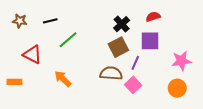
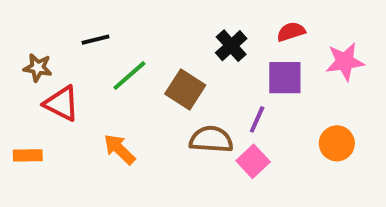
brown star: (20, 21) -> (38, 68), moved
brown square: (118, 47) -> (185, 90), moved, turned -30
pink star: (181, 61) -> (345, 62), moved
orange circle: (177, 88) -> (337, 143), moved

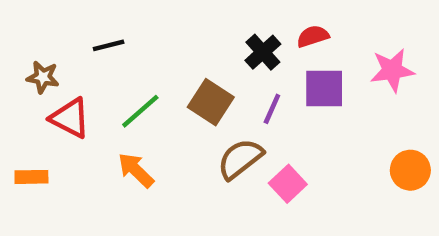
red semicircle: (291, 32) -> (313, 36), moved
green line: (129, 76) -> (140, 111), moved
purple line: (257, 119) -> (272, 109), moved
brown semicircle: (211, 139) -> (240, 159), turned -42
orange circle: (337, 143) -> (410, 170), moved

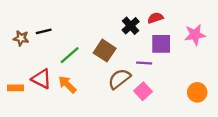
black line: (109, 45) -> (44, 31), moved
purple line: (272, 109) -> (144, 63), moved, turned 70
red triangle: (70, 118) -> (41, 79), moved
orange circle: (410, 170) -> (197, 92), moved

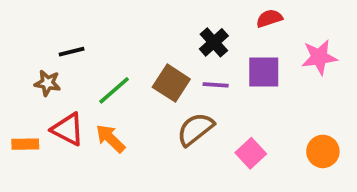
red semicircle: (155, 18) -> (269, 18), moved
brown star: (21, 38) -> (47, 83), moved
purple line: (144, 63) -> (216, 85), moved
pink square: (143, 91) -> (251, 153), moved

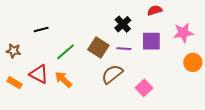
brown star: (47, 83) -> (13, 51), moved
orange rectangle: (25, 144) -> (15, 83), turned 32
orange circle: (323, 151) -> (193, 62), moved

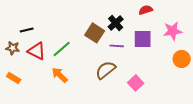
black line: (41, 30) -> (27, 30), moved
brown square: (98, 48) -> (95, 33), moved
red triangle: (39, 74) -> (37, 51), moved

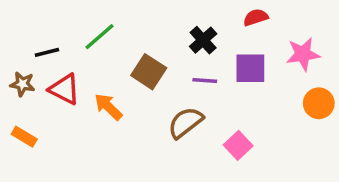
brown square: (95, 33) -> (149, 72), moved
green line: (62, 49) -> (100, 37), moved
orange arrow: (60, 75) -> (108, 107), moved

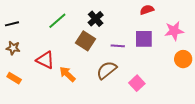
black cross: (203, 40) -> (96, 19), moved
black line: (47, 52) -> (12, 24), moved
red triangle: (64, 89) -> (45, 60), moved
orange arrow: (108, 107) -> (67, 74), moved

